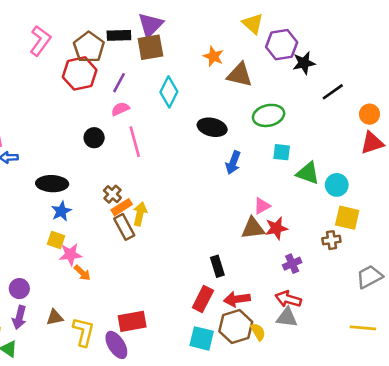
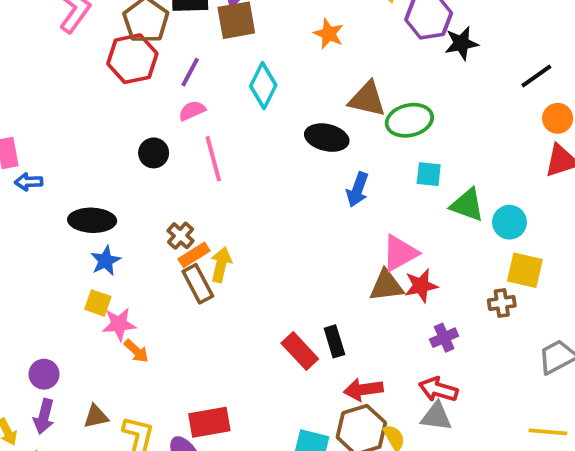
brown triangle: (240, 75) -> (367, 99), moved
black line: (333, 92) -> (536, 76), moved
pink triangle: (262, 206) -> (400, 253), size x1.5
red rectangle: (203, 299) -> (300, 351), moved, turned -70

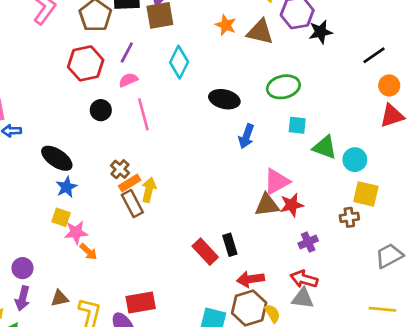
red hexagon: (132, 59) -> (86, 63), moved
brown triangle: (367, 99) -> (260, 32), moved
black ellipse: (92, 220) -> (57, 158), turned 32

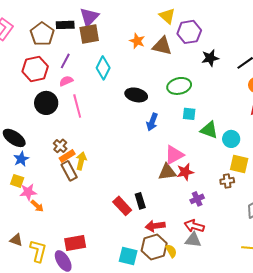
black star: (321, 32) -> (210, 58), moved
black circle: (101, 110) -> (46, 103), size x1.5
brown triangle: (60, 298) -> (16, 240), turned 32

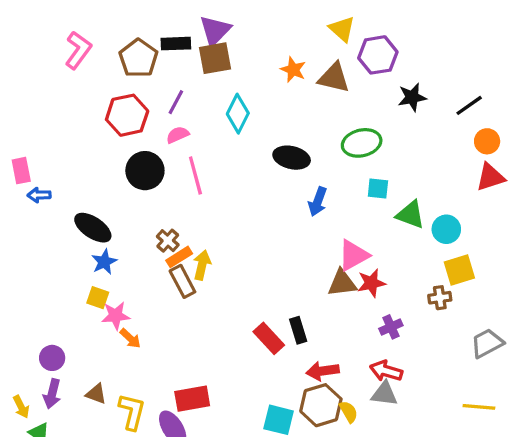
yellow square: (239, 164) -> (459, 270), turned -30

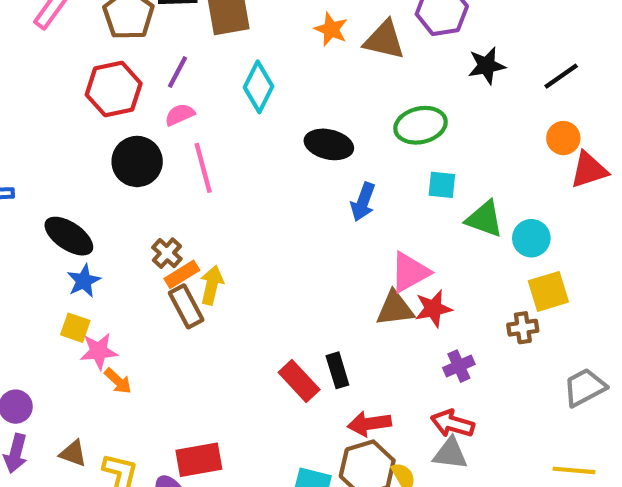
orange circle: (487, 141) -> (563, 138), moved

